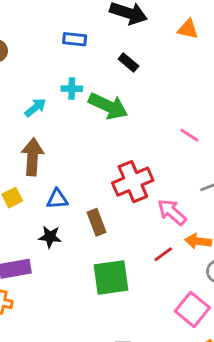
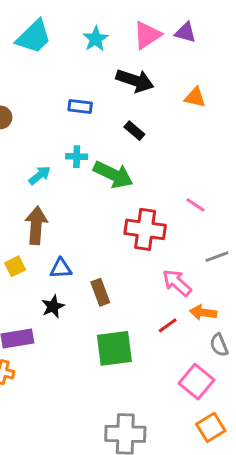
red cross: (133, 182) -> (145, 229), moved, turned 30
black star: (50, 237) -> (53, 306), turned -30

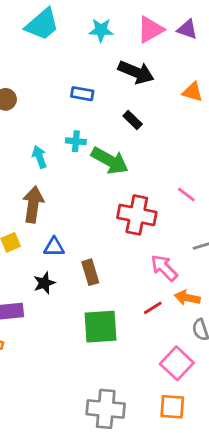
cyan star: (96, 39) -> (101, 30), turned 30
cyan arrow: (40, 175) -> (39, 157), turned -75
orange square: (211, 427) -> (172, 407), moved, turned 32

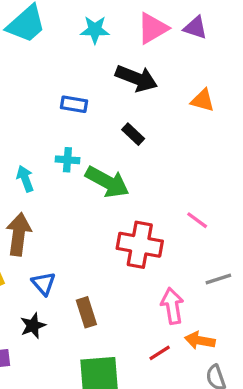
blue triangle: (54, 247) -> (44, 283), turned 50
pink arrow: (164, 268) -> (172, 306), turned 36

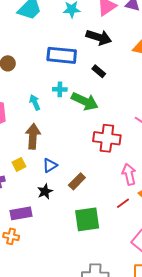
blue rectangle: (74, 104) -> (62, 55), size x1.8
blue triangle: (44, 283) -> (50, 165), turned 42
brown rectangle: (86, 312) -> (77, 181), turned 66

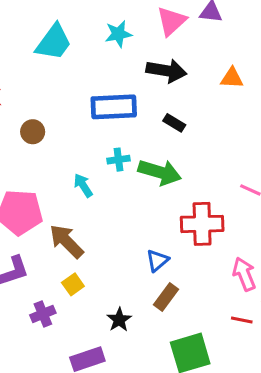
brown arrow: (33, 136) -> (66, 241), moved, turned -40
blue triangle: (50, 165) -> (157, 261), moved
red line: (123, 203) -> (242, 320), turned 56

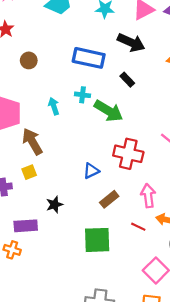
brown rectangle: (166, 297) -> (109, 199), moved

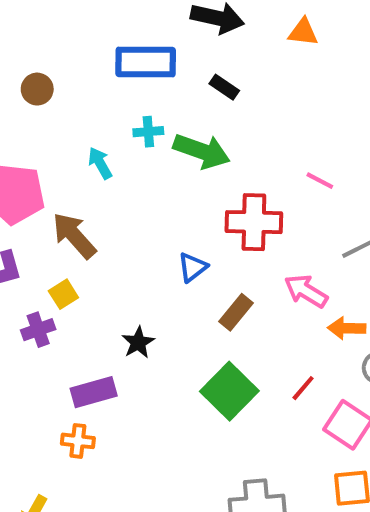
yellow square: (29, 172) -> (63, 294), moved
pink arrow: (148, 196) -> (306, 291), turned -40
red line: (138, 227) -> (303, 388), moved, turned -64
green square: (97, 240) -> (229, 391), turned -32

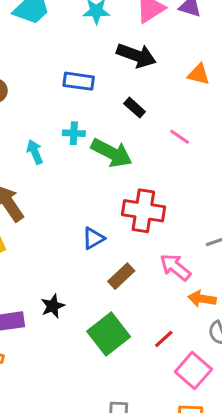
blue rectangle: (146, 62) -> (79, 81), size x0.7
pink line: (320, 181) -> (180, 137), moved
black star: (138, 342) -> (53, 306), moved

